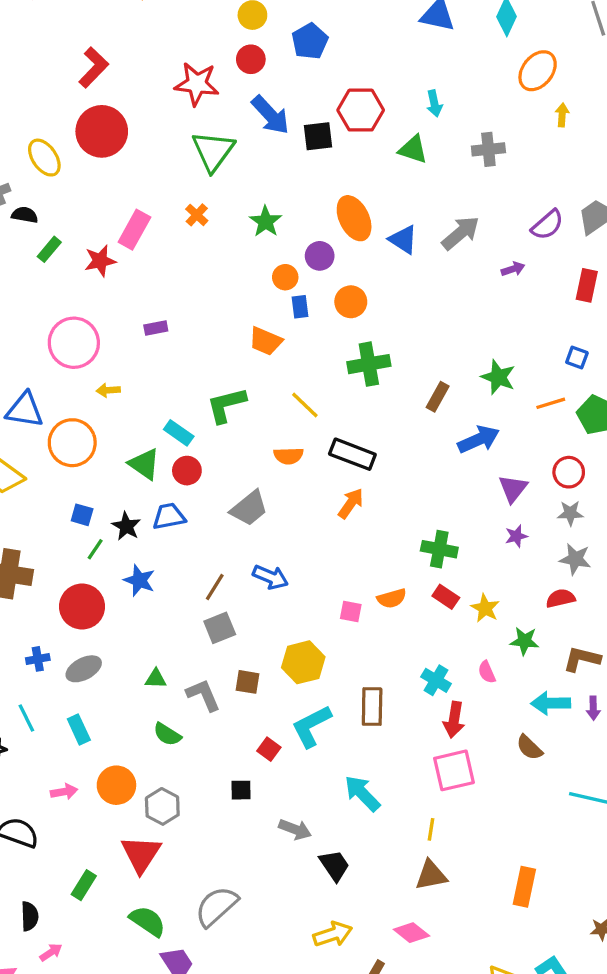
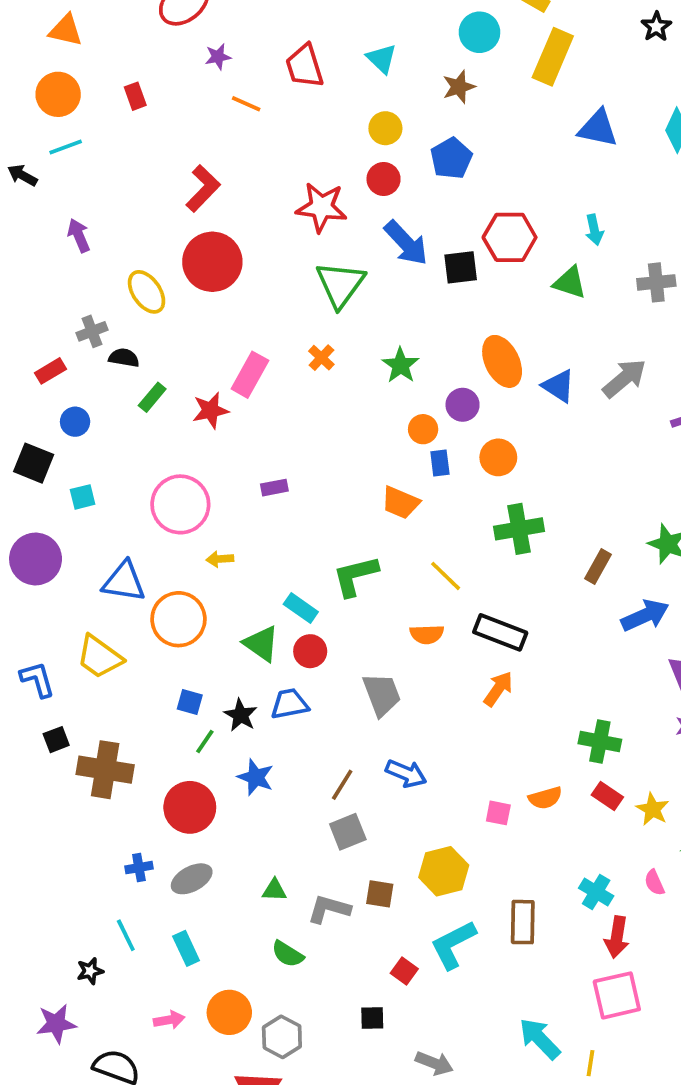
gray trapezoid: (249, 508) -> (382, 694), turned -72
gray L-shape: (203, 695) -> (329, 909), turned -51
cyan arrow: (362, 793) -> (540, 1039), moved

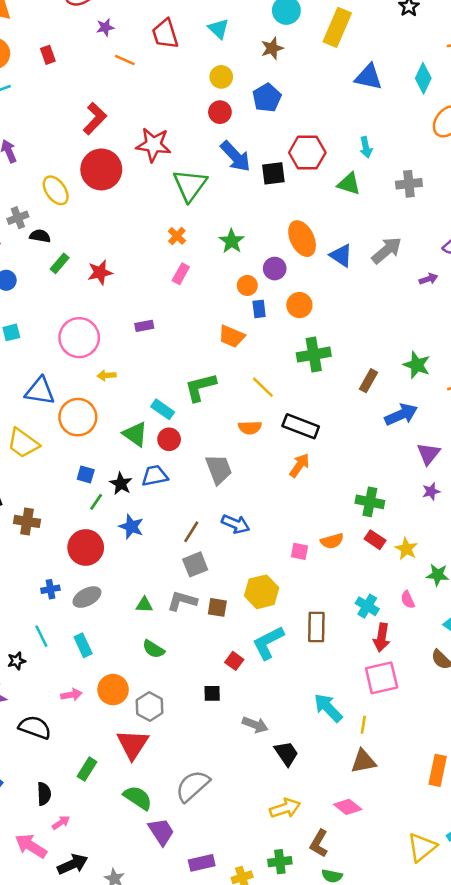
red star: (321, 207) -> (153, 145), moved
pink rectangle: (250, 375) -> (181, 274), moved, size x0.7
brown cross: (105, 770) -> (27, 521), size x0.7
gray L-shape: (329, 909) -> (182, 601), moved

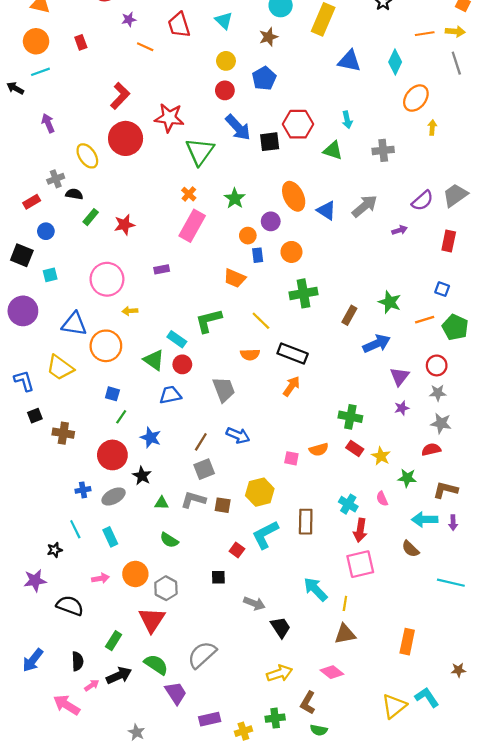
pink rectangle: (181, 274) -> (192, 226), size x1.8
black star: (121, 484) -> (142, 476), moved
black arrow: (73, 864) -> (119, 675), moved

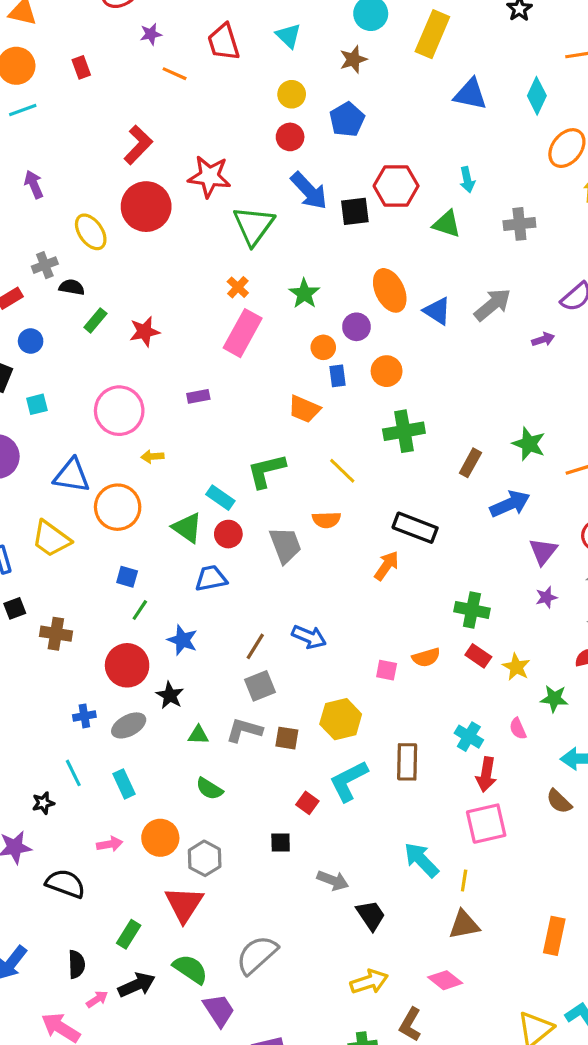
black rectangle: (293, 353) -> (415, 528), moved
gray trapezoid: (224, 389) -> (285, 545), moved

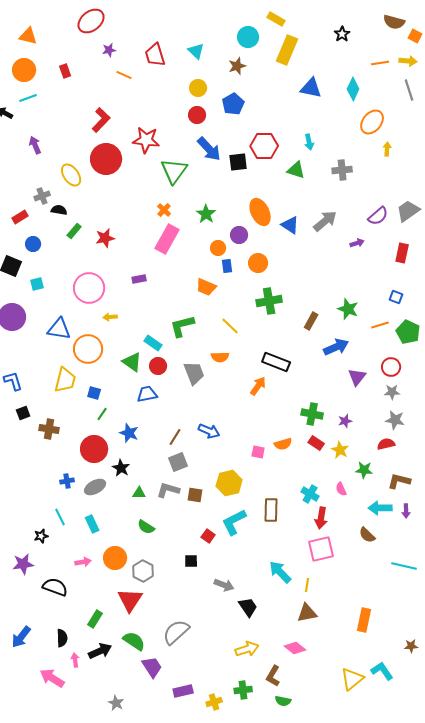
yellow trapezoid: (51, 539) -> (65, 380), moved, turned -112
purple star: (546, 597) -> (345, 421), moved
pink arrow: (97, 999) -> (75, 660), turned -64

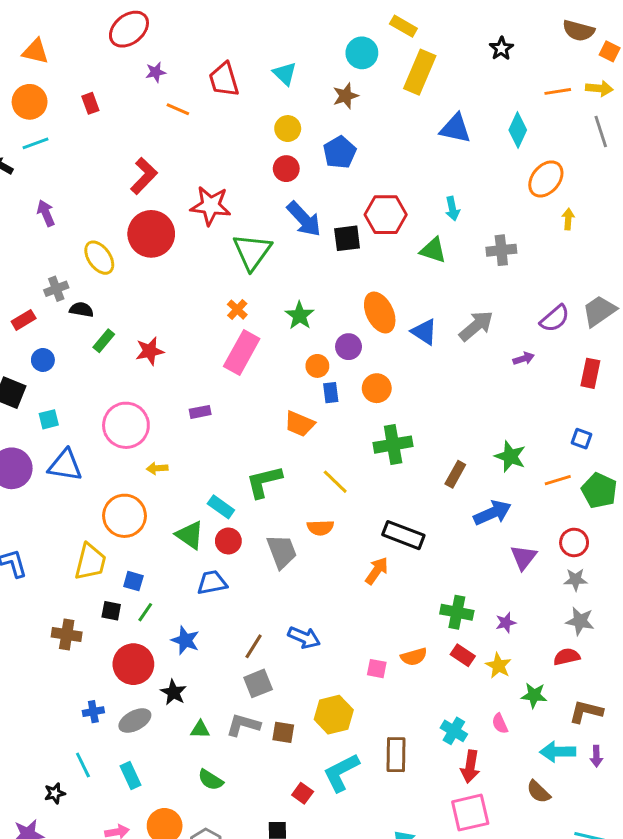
blue triangle: (59, 329) -> (65, 465), moved
black square: (23, 413) -> (111, 611), moved, turned 32

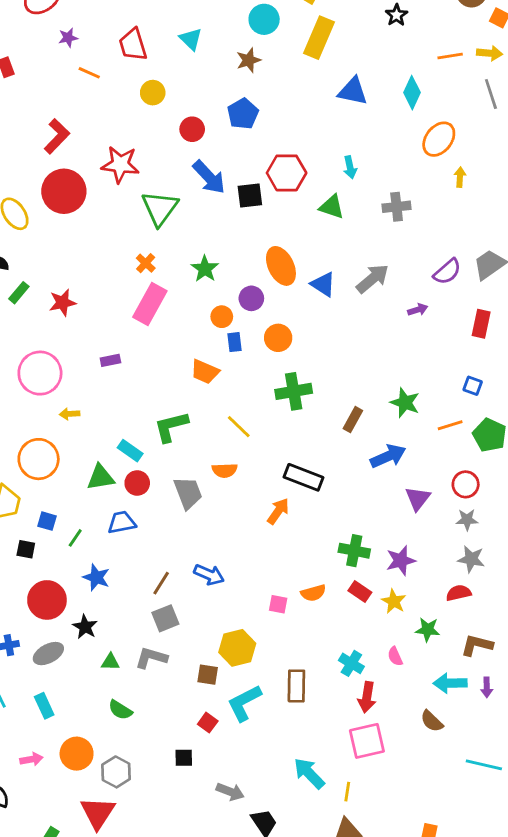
yellow circle: (288, 129) -> (153, 93), moved
green triangle: (190, 535) -> (101, 477), turned -44
green line: (145, 612) -> (75, 538), moved
purple star: (506, 623) -> (401, 561), size x1.5
brown square: (283, 732) -> (208, 675), moved

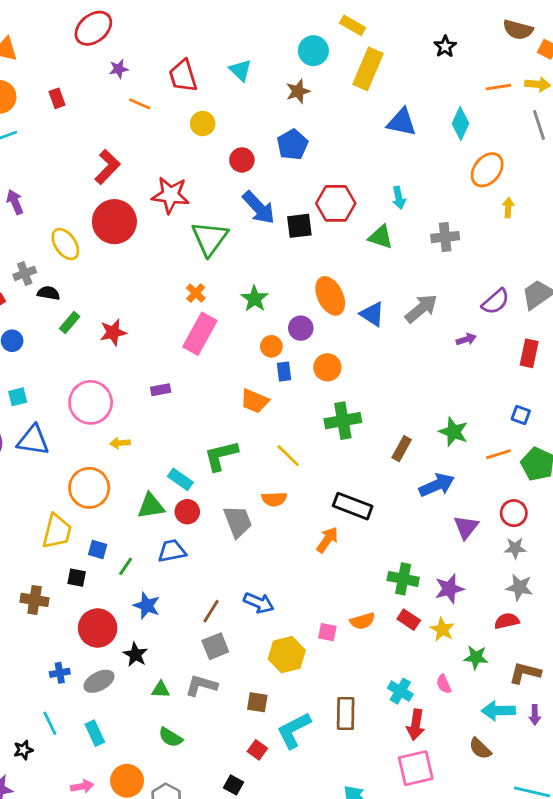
yellow hexagon: (237, 648) -> (287, 655), moved
black square: (184, 758) -> (234, 785), turned 30

